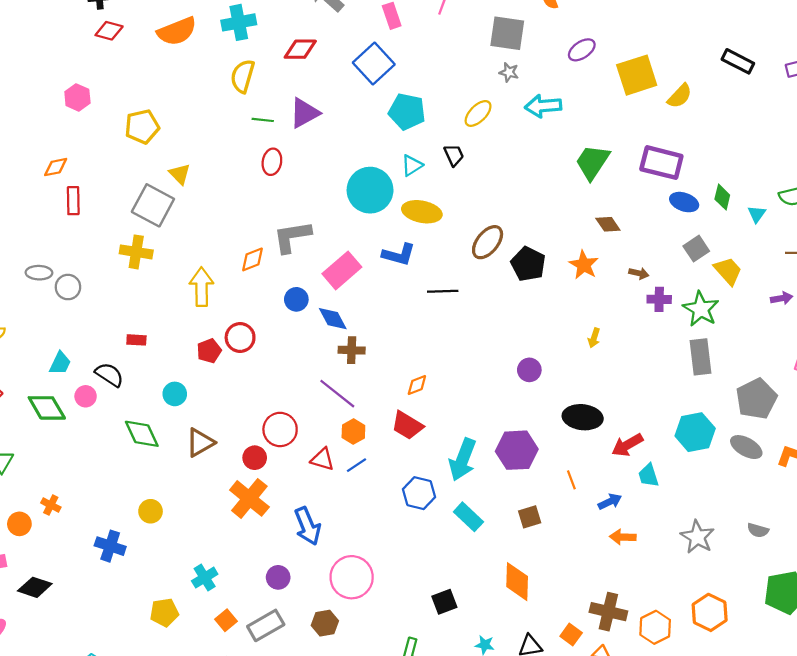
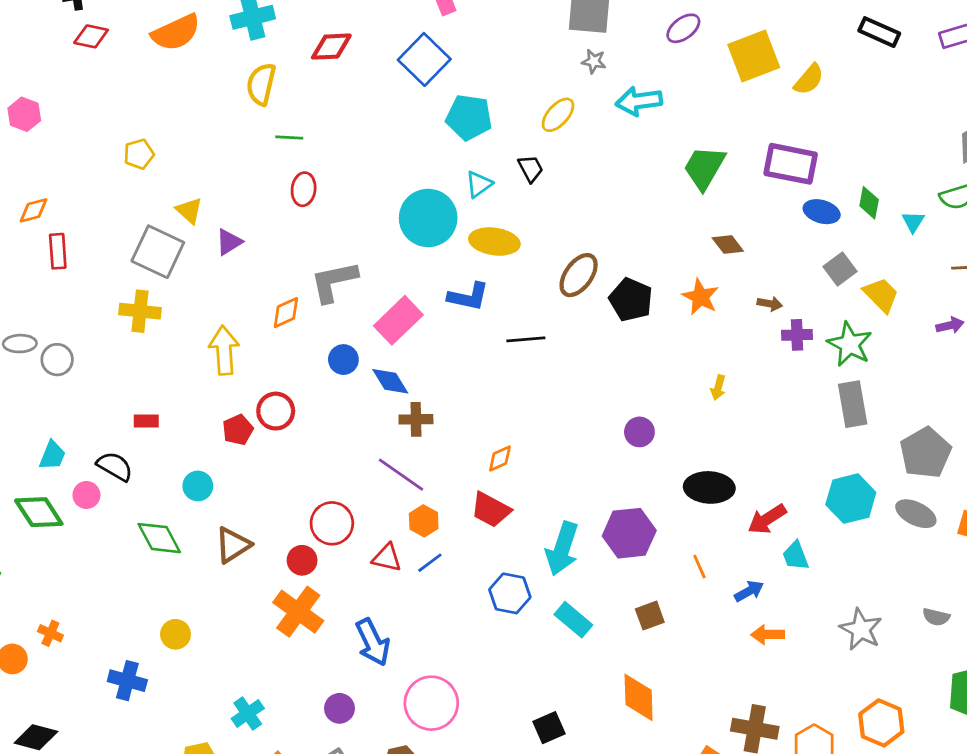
pink hexagon: (77, 97) -> (24, 114), moved
purple triangle: (304, 113) -> (229, 242), moved, size x0.7
yellow pentagon: (142, 127) -> (139, 154), size x0.7

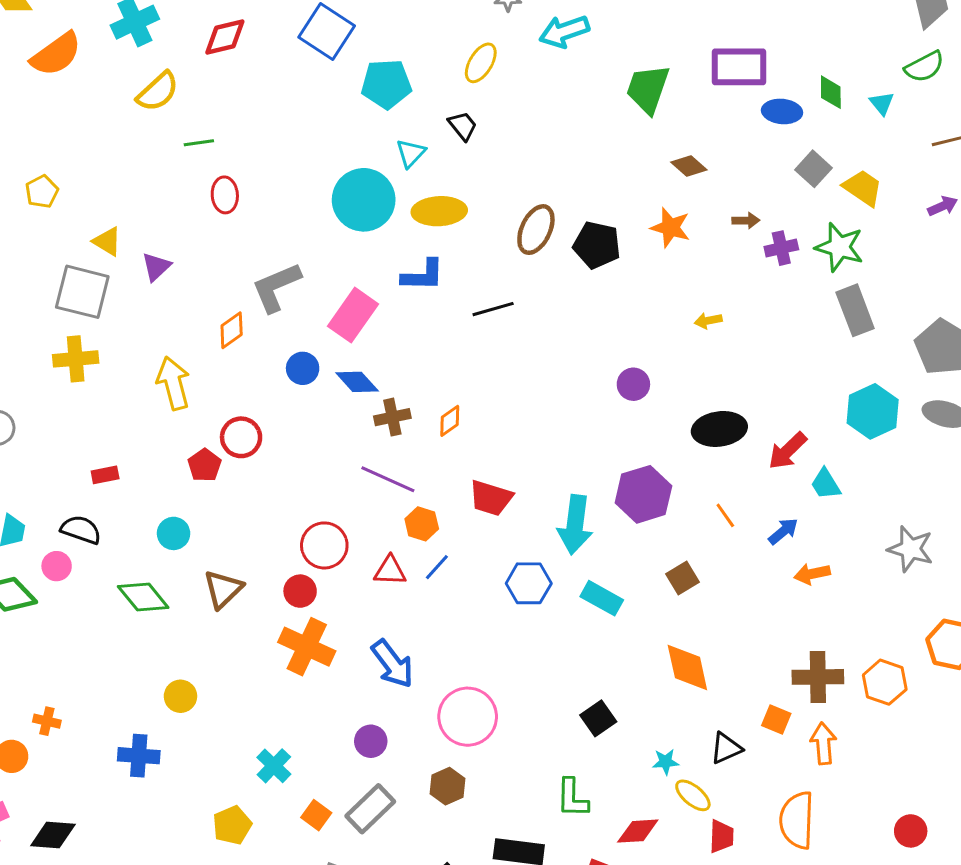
yellow semicircle: (261, 84) -> (158, 92), turned -135
yellow arrow: (718, 388) -> (708, 321), turned 75
orange diamond: (500, 458) -> (450, 421), moved

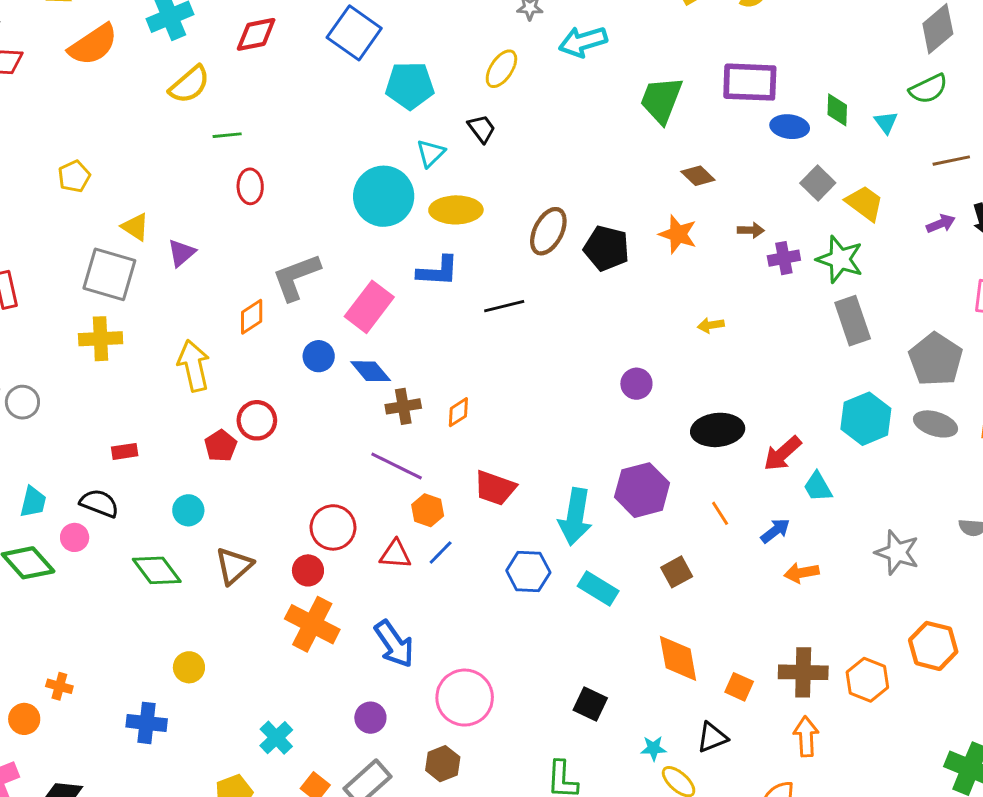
black square: (598, 718) -> (590, 704), turned -32
orange square: (776, 720) -> (739, 687), moved

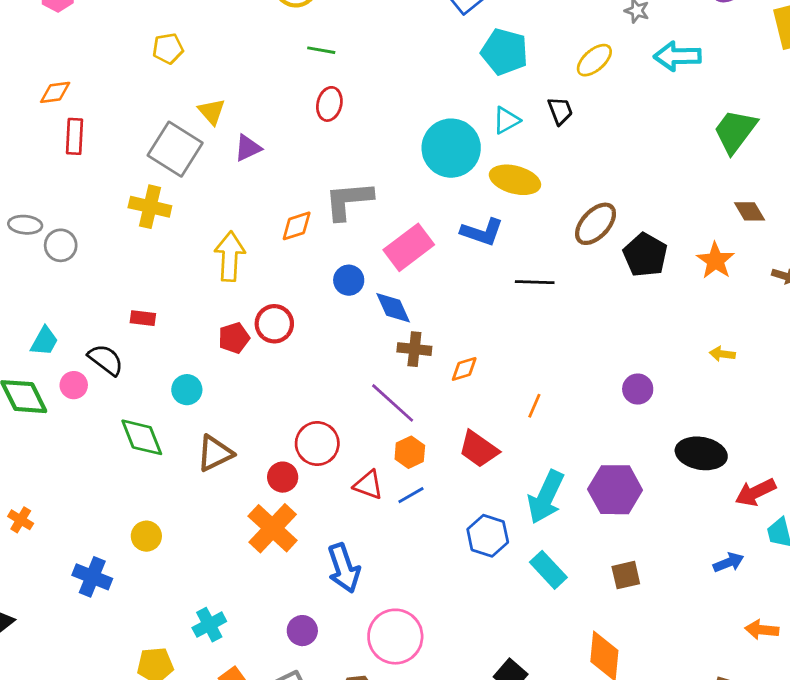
orange line: (720, 513) -> (534, 406), moved, turned 40
orange arrow: (801, 573) -> (762, 630), moved

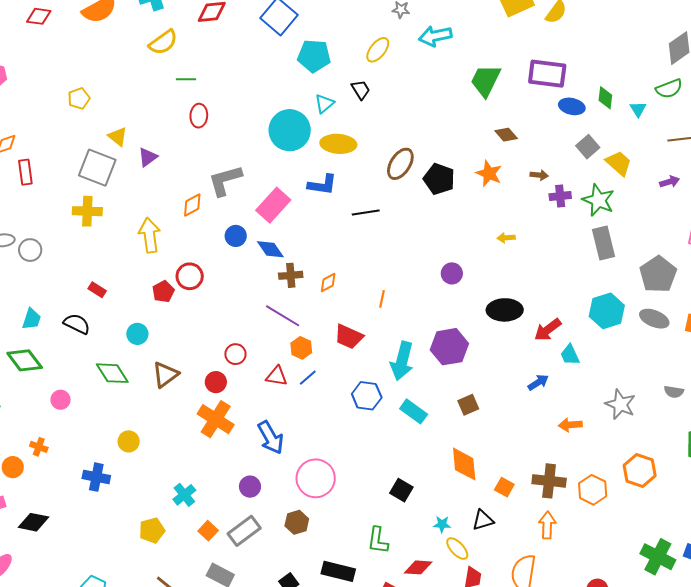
red rectangle: (143, 318) -> (97, 290), turned 36
pink circle: (74, 385) -> (61, 400), moved
red circle: (317, 444) -> (235, 354), size x0.7

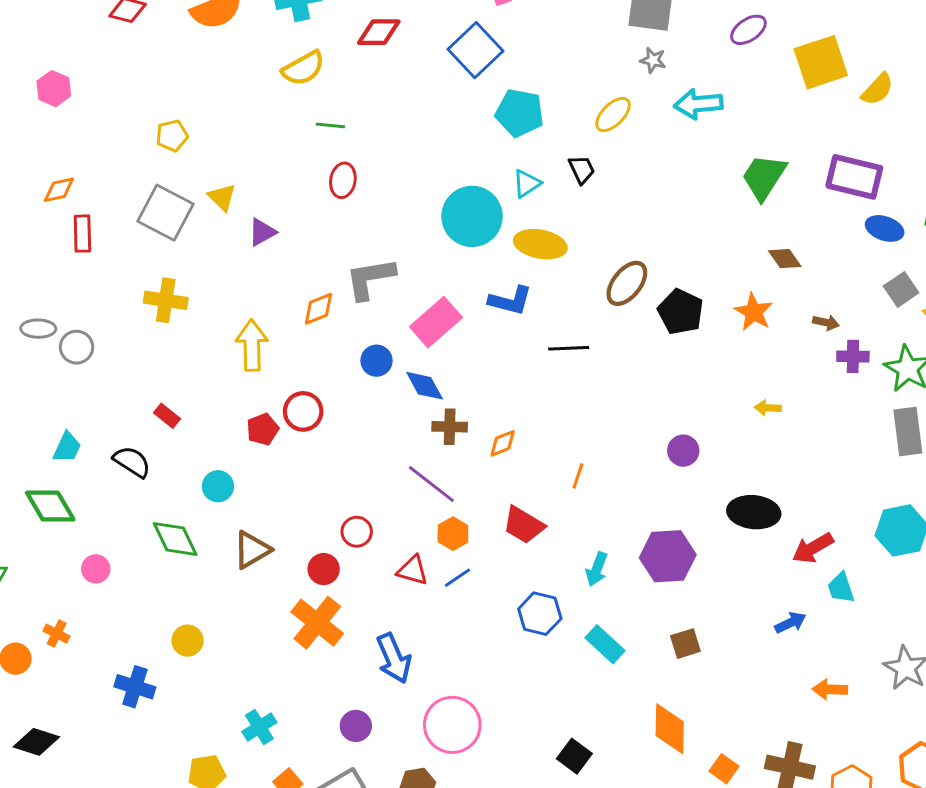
gray square: (97, 168) -> (166, 213), moved
cyan arrow: (402, 361) -> (597, 569), size x0.6

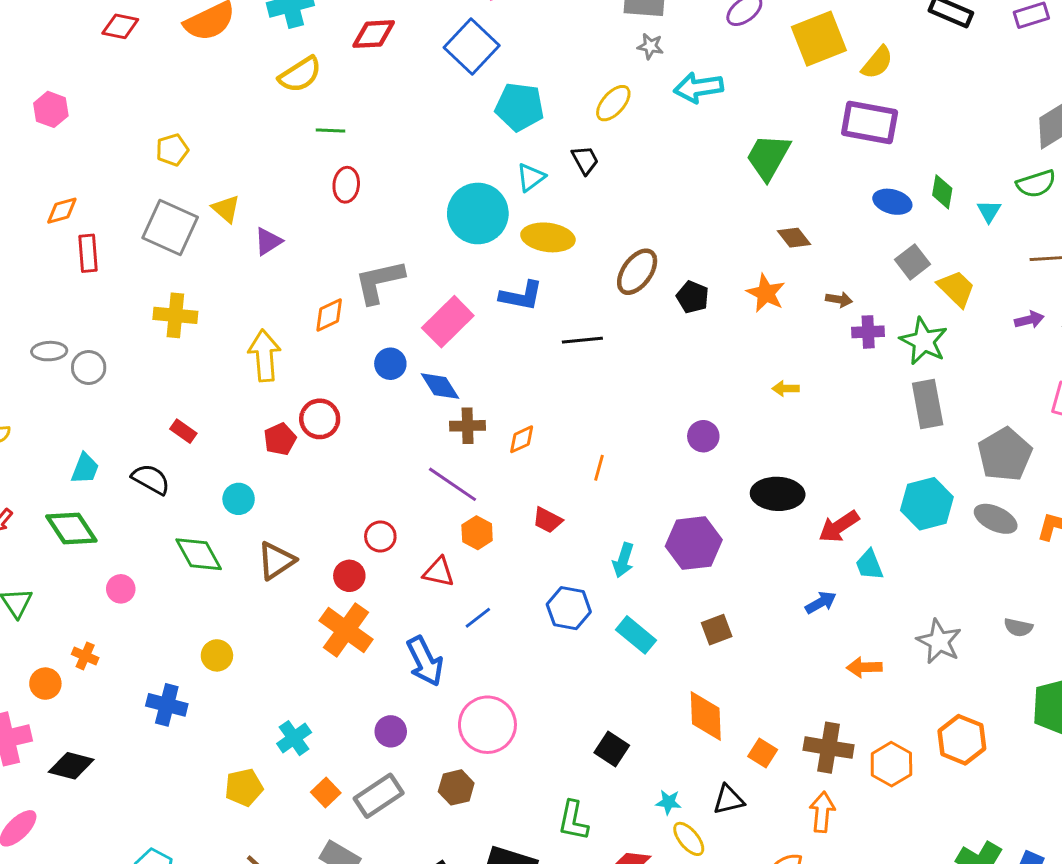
purple rectangle: (854, 177) -> (870, 122), moved
black pentagon: (681, 312) -> (693, 297), size x0.7
red trapezoid: (524, 525) -> (547, 520), size x0.7
blue line: (457, 578) -> (478, 618), moved

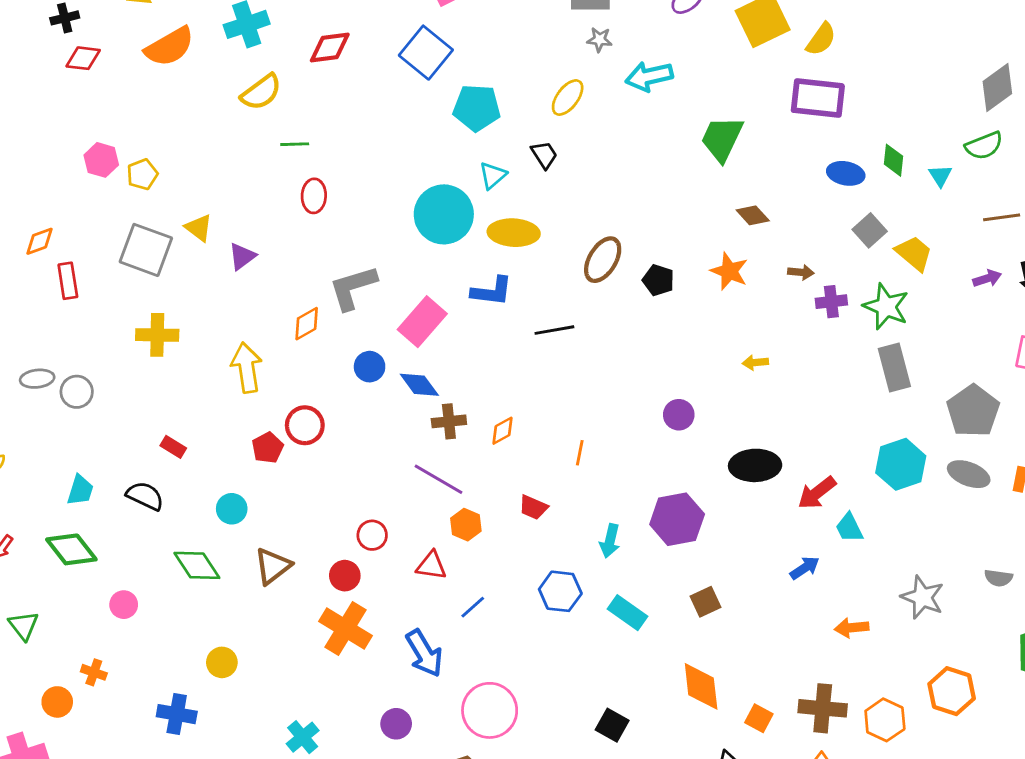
pink hexagon: (51, 109) -> (101, 160), moved

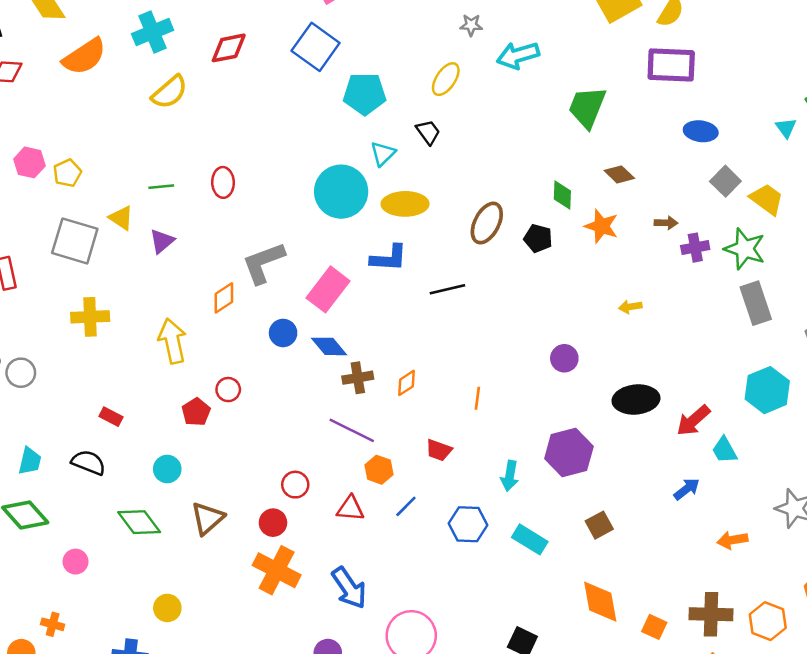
green line: (295, 144) -> (161, 187), moved
green diamond: (893, 160) -> (562, 195), moved
red circle: (305, 425) -> (228, 390), size x0.7
blue line: (473, 607) -> (406, 506), moved

